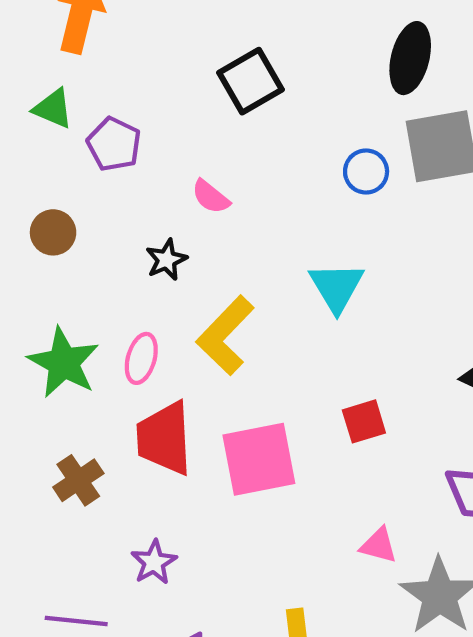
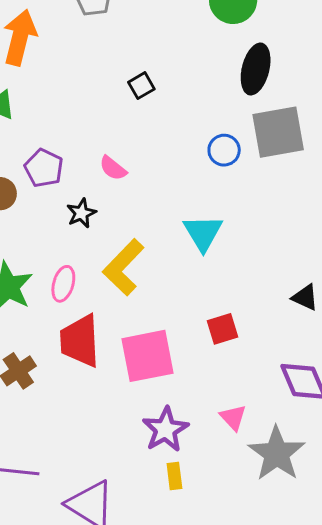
black square: (251, 81) -> (141, 86), size x0.6
purple pentagon: (114, 144) -> (44, 168), moved
pink triangle: (379, 545) -> (233, 417), turned 32
purple star: (154, 562) -> (165, 429), moved, size x1.4

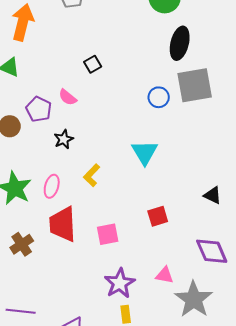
black square: (141, 86) -> (93, 64), moved
pink semicircle: (113, 168) -> (68, 97), moved
yellow L-shape: (123, 267) -> (92, 175), size x0.6
pink square: (147, 356) -> (108, 234), size x0.6
pink triangle: (233, 417) -> (165, 275), turned -36

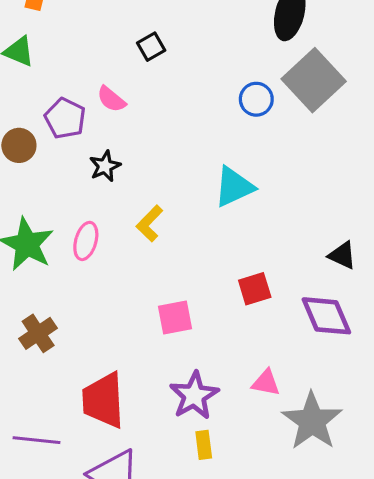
gray square: (195, 85) -> (314, 80), turned -33
cyan triangle: (145, 152) -> (234, 187), turned 36
red trapezoid: (63, 224) -> (103, 400), moved
purple diamond: (212, 251) -> (326, 316), moved

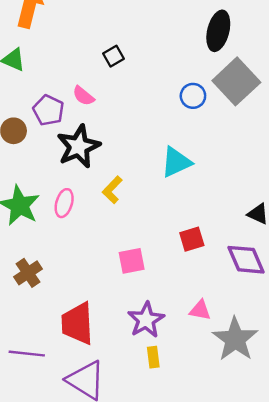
black star: (105, 166) -> (79, 146), size x1.8

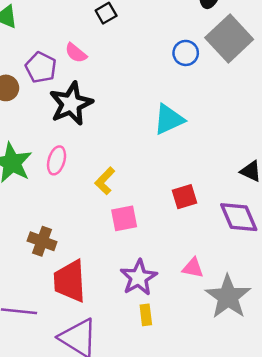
yellow L-shape: (112, 190) -> (105, 181), moved
brown cross: (28, 273) -> (42, 241), moved, turned -36

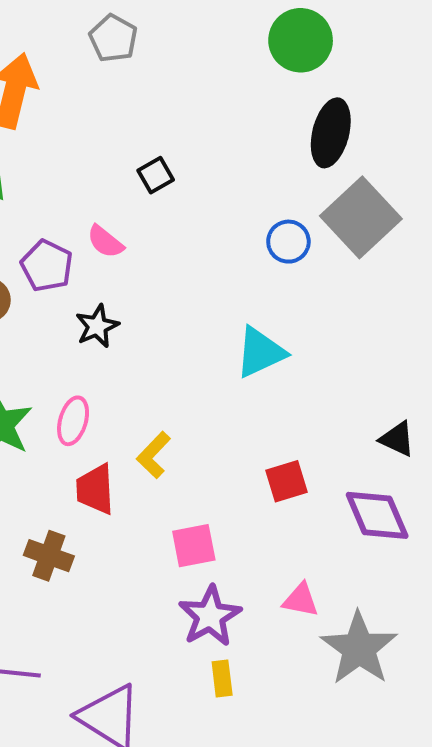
black star: (71, 104) -> (97, 326), size x0.6
pink square: (124, 218) -> (194, 546), moved
red trapezoid: (70, 281) -> (95, 489), moved, size x0.7

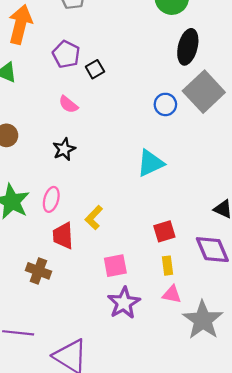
purple pentagon: (47, 266) -> (66, 54), moved
yellow rectangle: (222, 679) -> (168, 266), moved

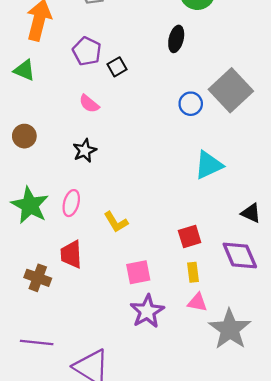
black ellipse: (188, 47) -> (176, 39), moved, size x0.7
cyan triangle: (150, 163) -> (209, 165), moved
yellow L-shape: (94, 218) -> (116, 222), turned -75
red trapezoid: (63, 236) -> (71, 254), moved
brown cross: (38, 271) -> (38, 278), moved

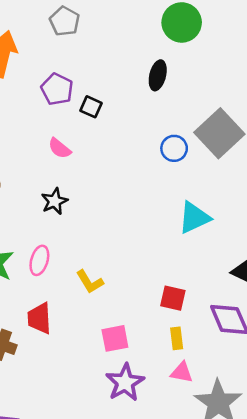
black square: (117, 67) -> (91, 107), turned -36
red square: (190, 237) -> (173, 298), turned 30

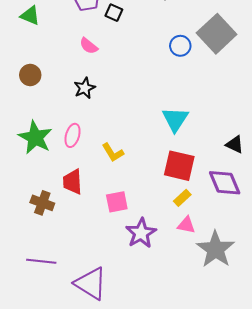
cyan triangle: (194, 218) -> (175, 119), moved, turned -32
red square: (173, 298) -> (179, 166), size x1.5
pink square: (115, 338) -> (117, 202), moved
yellow rectangle: (177, 338) -> (182, 198), turned 54

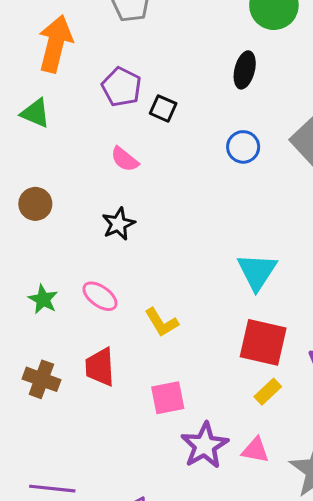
blue circle: (180, 46) -> (243, 147), moved
pink ellipse: (73, 135) -> (100, 296), turned -70
green star: (35, 137) -> (43, 299), size x0.6
brown cross: (42, 203) -> (41, 379), moved
pink triangle: (186, 225) -> (255, 450), moved

